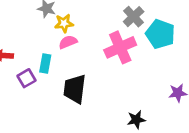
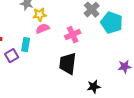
pink cross: (120, 47) -> (73, 35), moved, size x0.7
black trapezoid: (75, 89) -> (68, 64), moved

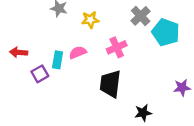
yellow star: (40, 15) -> (90, 20), moved
pink semicircle: (43, 29) -> (78, 52), moved

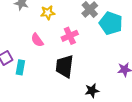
pink semicircle: (78, 52) -> (37, 40), turned -104
cyan rectangle: (58, 60) -> (20, 67), moved

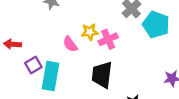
yellow star: (48, 13) -> (90, 32), moved
cyan rectangle: (20, 67) -> (51, 76), size x1.6

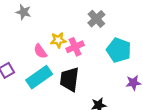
cyan pentagon: (156, 25) -> (119, 50), moved
cyan rectangle: (51, 76) -> (39, 77), moved, turned 45

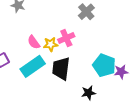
yellow star: (58, 40) -> (51, 44), moved
cyan pentagon: (119, 50) -> (104, 65), moved

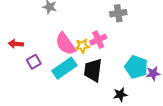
gray cross: (86, 12) -> (118, 13), turned 35
pink semicircle: (34, 42) -> (65, 44), size x1.6

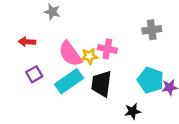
gray cross: (118, 13) -> (152, 30), moved
pink cross: (98, 40) -> (107, 49), turned 35
red arrow: (16, 44) -> (27, 42), moved

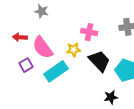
pink cross: (107, 49) -> (89, 32), moved
pink semicircle: (70, 54) -> (43, 48), moved
black trapezoid: (101, 84) -> (99, 61), moved, turned 130

